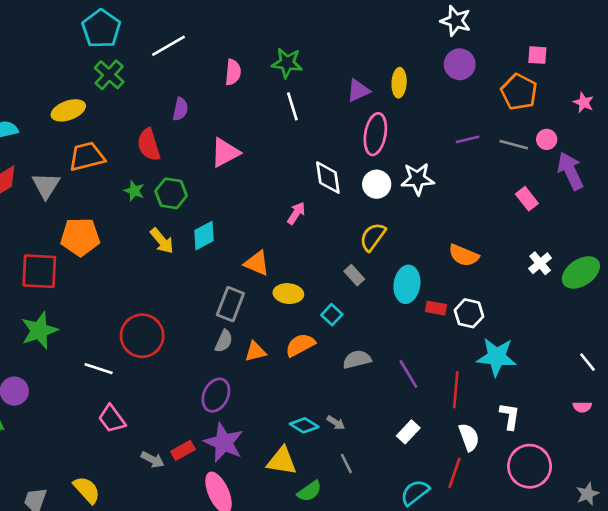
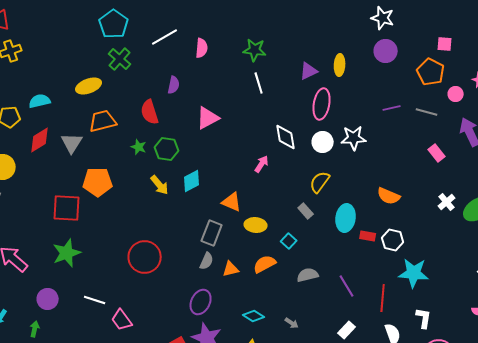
pink semicircle: (233, 72) -> (202, 48), moved
pink circle: (547, 139) -> (456, 94), moved
white line: (99, 369) -> (95, 300), moved
cyan diamond: (304, 425) -> (254, 316), moved

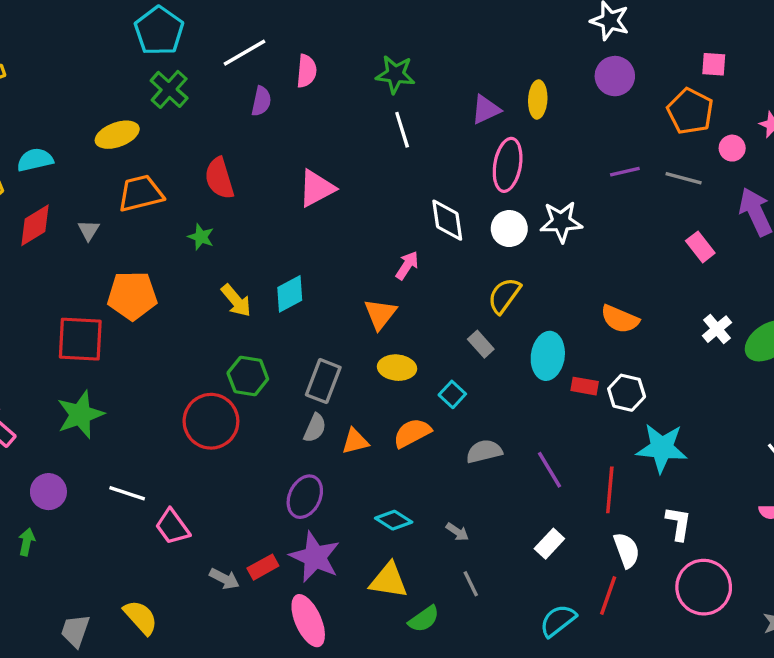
purple semicircle: (174, 85) -> (261, 101), moved
gray triangle: (72, 143) -> (89, 230), size x0.6
green hexagon: (167, 149) -> (248, 376), moved
orange triangle: (232, 202) -> (380, 314), moved, turned 45

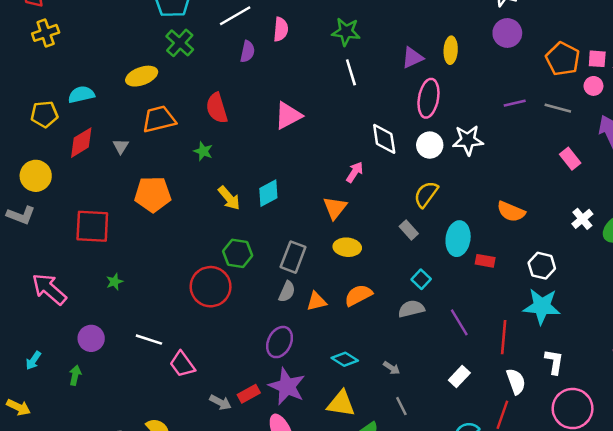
pink square: (714, 64) -> (597, 59), moved
red square: (80, 339) -> (92, 226), moved
white hexagon: (627, 393) -> (542, 266), moved
cyan square: (452, 394) -> (421, 279), moved
green star: (80, 415) -> (115, 282), size x0.5

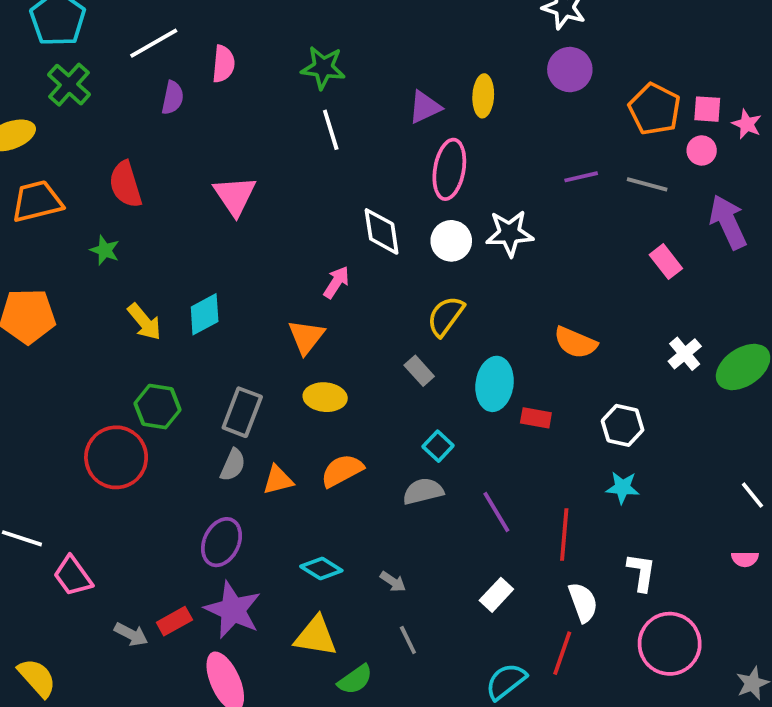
pink triangle: (288, 115) -> (235, 196), turned -36
cyan star: (542, 306) -> (623, 487), size x0.6

